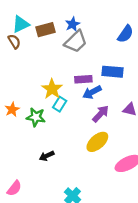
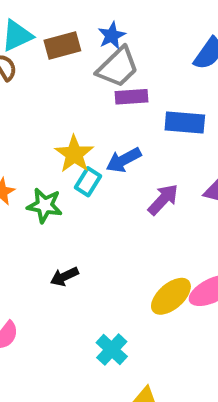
purple rectangle: (83, 79) -> (131, 97), moved
blue arrow: (92, 92) -> (124, 160), moved
yellow ellipse: (97, 142) -> (171, 296), moved

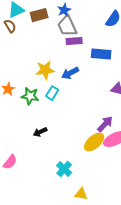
gray trapezoid: (118, 67) -> (67, 26), turned 110
yellow star: (74, 154) -> (45, 70), turned 30
cyan rectangle: (88, 182) -> (52, 93), moved
purple arrow: (163, 199) -> (105, 124), moved

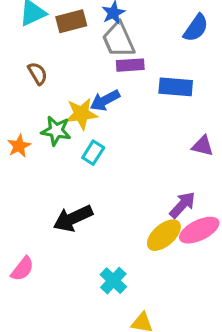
brown semicircle: (10, 26) -> (38, 73), moved
blue arrow: (70, 73) -> (105, 100), moved
green star: (30, 96) -> (56, 131), moved
black arrow: (40, 132) -> (73, 218), size x1.6

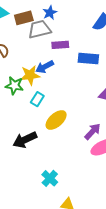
gray trapezoid: (118, 40) -> (39, 29), moved, turned 100
yellow ellipse: (164, 235) -> (56, 120), moved

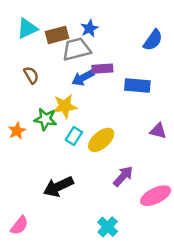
blue arrow: (45, 67) -> (83, 78), moved
yellow ellipse: (56, 120) -> (101, 140), moved
purple arrow: (93, 131) -> (123, 176), moved
cyan cross: (50, 178) -> (108, 227), moved

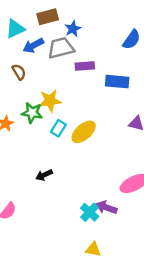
brown rectangle: (57, 35) -> (48, 17), moved
blue arrow: (83, 78) -> (33, 46), moved
purple arrow: (123, 176) -> (106, 207), moved, turned -114
black arrow: (58, 187) -> (44, 175), size x0.6

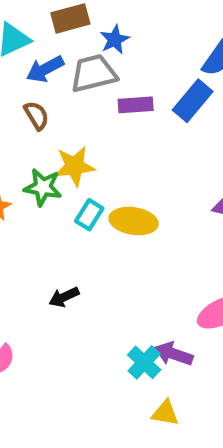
brown semicircle: (19, 72) -> (37, 116), moved
blue rectangle: (117, 82) -> (193, 101), moved, turned -55
yellow ellipse: (84, 132) -> (134, 221), turned 50
yellow triangle: (93, 249) -> (165, 413), moved

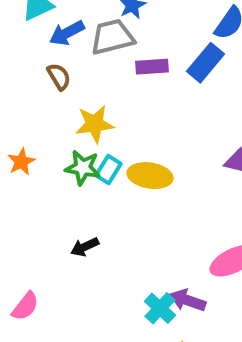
green star: (43, 187) -> (83, 168), moved

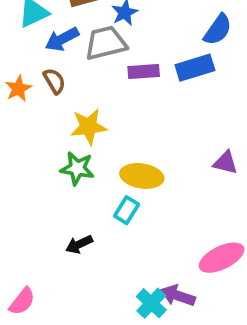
blue rectangle: (205, 63) -> (195, 68), turned 33
orange star: (21, 162) -> (18, 89), moved
cyan rectangle: (108, 170) -> (127, 210), moved

